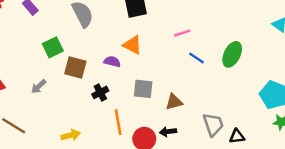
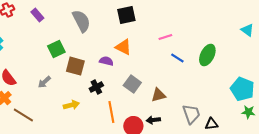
gray square: (143, 89) -> (132, 84), turned 30
yellow arrow: (71, 135) -> (71, 105), moved

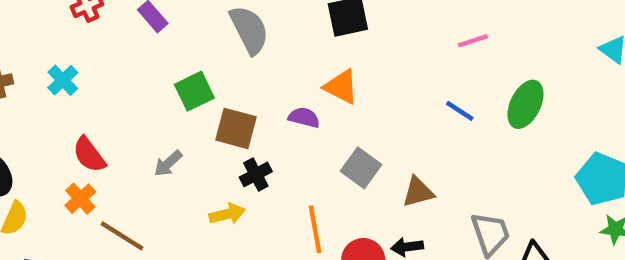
pink line: (165, 37) -> (473, 41), moved
black cross: (96, 87) -> (256, 174), moved

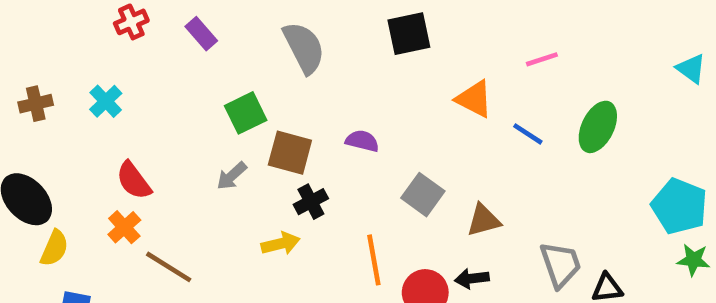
orange triangle: (341, 87) -> (474, 99), moved
gray arrow: (168, 164) -> (232, 176), moved

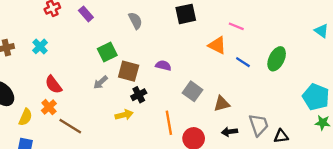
gray semicircle: (304, 48) -> (135, 21), size x0.7
pink line: (542, 59) -> (236, 26), moved, turned 40
yellow semicircle: (54, 248) -> (25, 117), moved
black arrow: (472, 279) -> (230, 132), moved

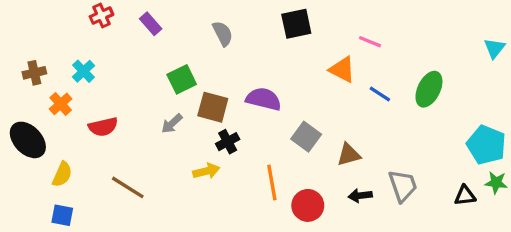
cyan triangle: (321, 31) -> (494, 48), turned 32
purple semicircle: (163, 66) -> (264, 99), size x1.5
red semicircle: (53, 85) -> (103, 127), turned -66
orange cross: (49, 107) -> (61, 104), moved
black triangle: (281, 136) -> (465, 196), moved

